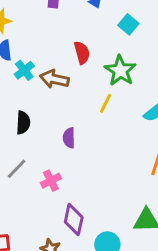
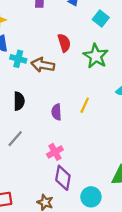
cyan cross: (24, 70) -> (18, 59), turned -35
yellow line: (106, 103) -> (85, 105), moved
pink cross: (51, 181) -> (55, 152), moved

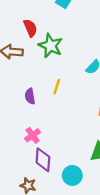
green star: (96, 56) -> (51, 46), moved

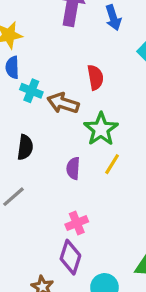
green star: (51, 46) -> (101, 129), moved
pink cross: (33, 135) -> (77, 223), moved

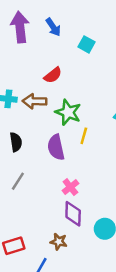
red semicircle: (95, 77) -> (53, 75), turned 78
purple semicircle: (73, 168) -> (56, 147), size x1.5

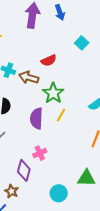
blue arrow: (53, 27) -> (60, 12), moved
purple diamond: (73, 214) -> (24, 170), moved
brown star: (59, 242) -> (12, 191), moved

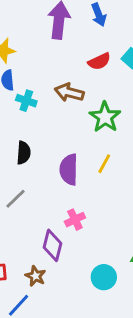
red semicircle: (49, 60) -> (99, 61), moved
brown arrow: (29, 77) -> (69, 92), moved
green star: (53, 93) -> (105, 117), moved

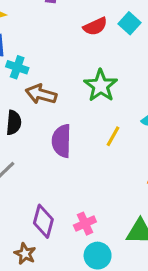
brown arrow: (69, 92) -> (41, 94), moved
yellow line: (104, 164) -> (113, 136), moved
pink cross: (75, 220) -> (85, 224), moved

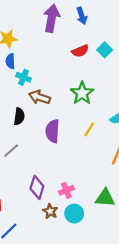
brown star: (25, 254) -> (50, 211), moved

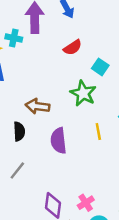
cyan square: (105, 50) -> (100, 67), moved
cyan cross: (24, 77) -> (14, 38), moved
yellow line: (89, 129) -> (98, 132), turned -32

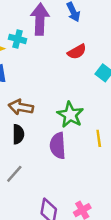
green star: (83, 93) -> (70, 115), moved
brown arrow: (37, 106) -> (21, 107), moved

